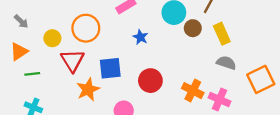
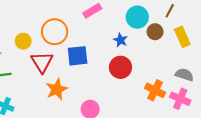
blue star: (140, 37) -> (121, 40), moved
gray semicircle: (226, 63) -> (184, 75), moved
blue square: (110, 68) -> (78, 56), moved
red circle: (150, 81) -> (121, 67), moved

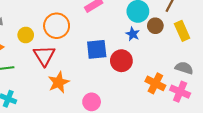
blue star: (121, 40) -> (133, 34), moved
blue square: (78, 56) -> (97, 49), moved

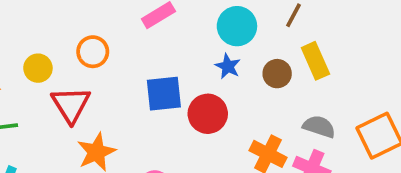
orange circle: (57, 26) -> (93, 52), size x0.7
brown circle: (155, 26) -> (277, 74), moved

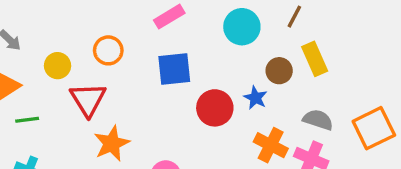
blue star: (228, 66) -> (255, 98), moved
blue square: (164, 94) -> (174, 69), moved

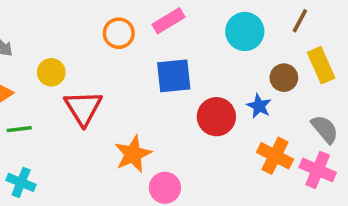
orange circle: (108, 50) -> (119, 33), moved
gray semicircle: (318, 120) -> (325, 129), turned 32
orange star: (112, 143) -> (133, 154), moved

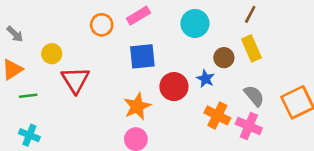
brown line: (300, 21) -> (250, 14), moved
orange star: (133, 154) -> (137, 106), moved

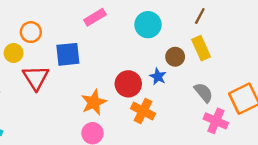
orange circle: (102, 25) -> (31, 32), moved
blue square: (142, 56) -> (68, 54), moved
orange cross: (217, 115) -> (143, 111), moved
pink cross: (249, 126) -> (216, 121), moved

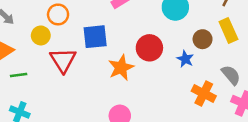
red circle: (128, 84) -> (149, 48), moved
orange star: (94, 102) -> (121, 68), moved
orange cross: (143, 111) -> (204, 94), moved

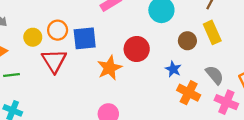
orange circle: (58, 14) -> (58, 30), moved
blue star: (185, 59) -> (173, 69), moved

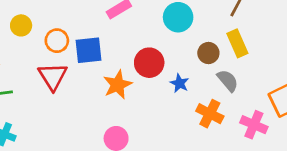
yellow circle: (33, 37) -> (21, 25), moved
blue star: (173, 69) -> (179, 83), moved
gray semicircle: (215, 75) -> (228, 81), moved

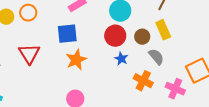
orange circle: (57, 41) -> (28, 13), moved
blue square: (89, 50) -> (67, 34), moved
red circle: (149, 63) -> (115, 36), moved

